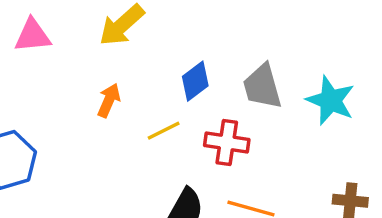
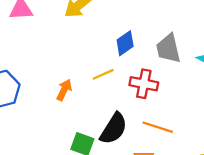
orange arrow: (109, 100) -> (64, 90), moved

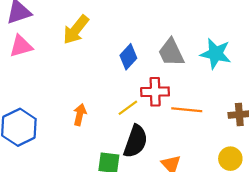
yellow line: (103, 74) -> (128, 108), moved
orange line: (158, 127) -> (187, 110), moved

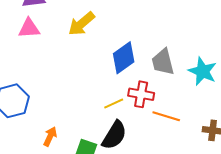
blue diamond: (128, 57) -> (124, 58), size x1.4
orange arrow: (80, 115) -> (50, 136), moved

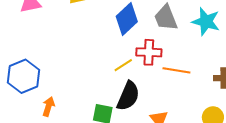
orange arrow: (50, 136) -> (49, 107), moved

